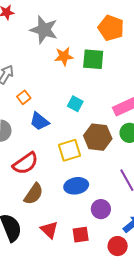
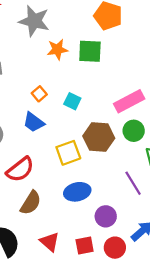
orange square: (24, 97) -> (39, 94), moved
red circle: (118, 246) -> (115, 248), moved

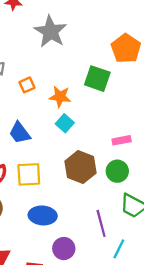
orange star: (57, 49) -> (60, 97), moved
orange square: (39, 94) -> (27, 85), moved
pink rectangle: (129, 101) -> (122, 140), size x0.6
yellow square: (68, 153) -> (29, 174), moved

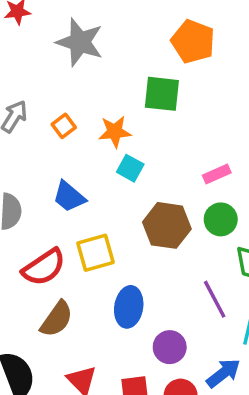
blue ellipse: (43, 215) -> (129, 307), turned -72

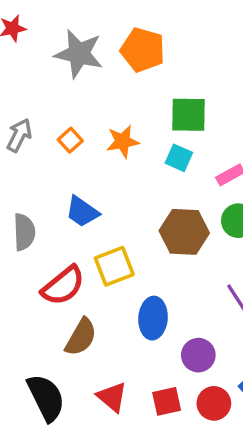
orange pentagon: (193, 42) -> (143, 50), moved
green square: (162, 94) -> (188, 115), moved
cyan square: (130, 168) -> (179, 158), moved

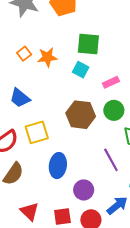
orange square: (70, 140) -> (24, 54), moved

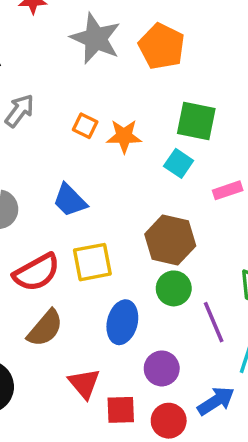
orange square: (24, 54) -> (85, 126), turned -32
green circle: (114, 110) -> (174, 288), moved
red triangle: (30, 211) -> (84, 383), moved

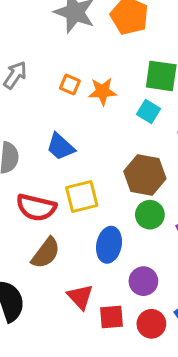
red semicircle: (37, 272) -> (36, 207), turned 45

